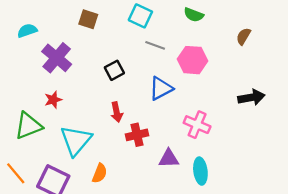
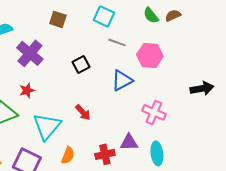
green semicircle: (194, 15) -> (151, 15), turned 30
brown semicircle: (243, 36) -> (173, 15), moved, turned 35
red arrow: (117, 112) -> (83, 112), moved, turned -30
red cross: (137, 135) -> (105, 154), moved

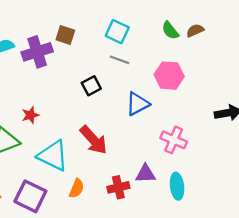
gray line: (117, 42) -> (119, 60), moved
purple cross: (30, 53) -> (37, 52), moved, turned 32
red arrow: (83, 112) -> (94, 140), size x1.6
cyan triangle: (47, 126) -> (53, 156), turned -44

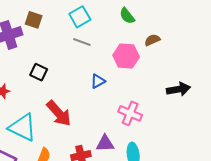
brown semicircle: (195, 30) -> (152, 40), moved
cyan square: (117, 32) -> (80, 17), turned 35
black square: (91, 86) -> (39, 72), moved, turned -36
blue triangle: (138, 104) -> (98, 81), size x0.7

